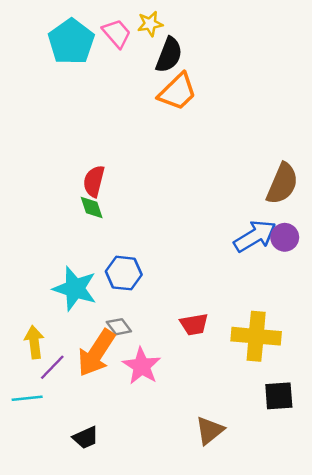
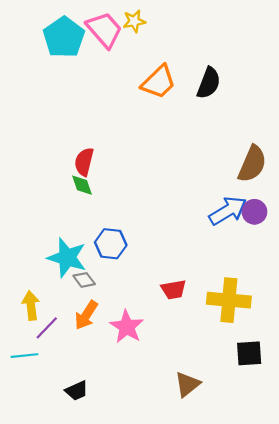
pink trapezoid: (117, 33) -> (104, 30), size x1.4
black semicircle: (169, 55) -> (209, 83), moved
gray diamond: (119, 327) -> (84, 280), moved
orange arrow: (96, 353) -> (86, 315), size x0.7

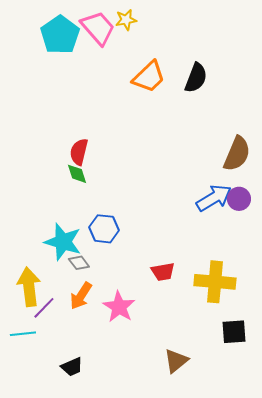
yellow arrow: (31, 305) -> (29, 287), size x1.4

